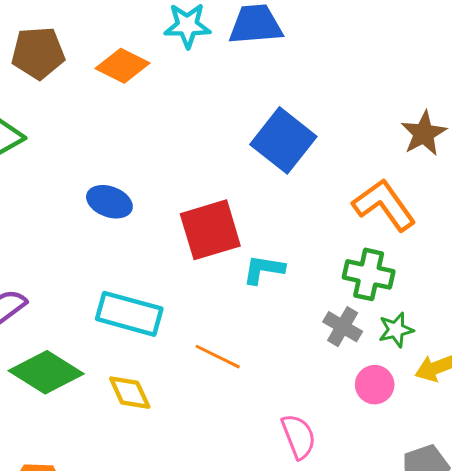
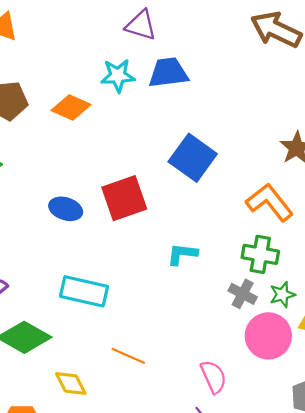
red square: (210, 230) -> (124, 198), moved
orange line: (218, 357) -> (128, 356), moved
pink circle: (375, 385) -> (268, 336), size x1.6
yellow diamond: (130, 393) -> (71, 383), moved

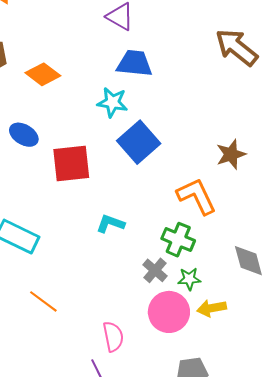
cyan star: (118, 76) -> (112, 102), moved
blue ellipse: (66, 209) -> (24, 135), moved

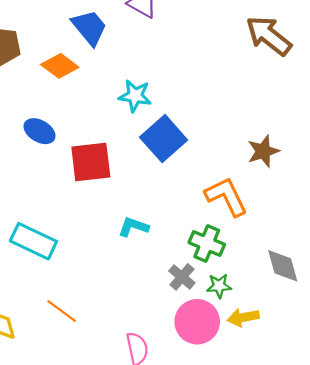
blue trapezoid: (134, 63) -> (89, 27), moved, turned 45

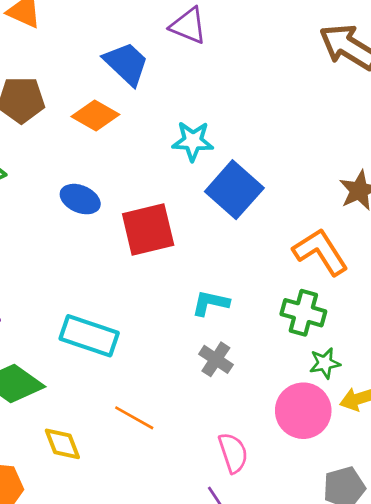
gray cross: (182, 277) -> (216, 359), moved

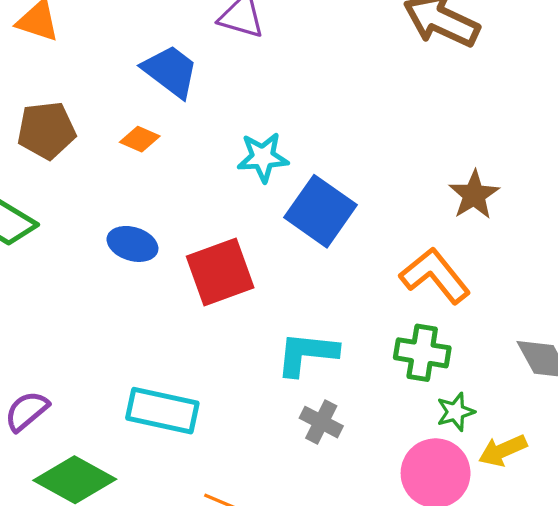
orange diamond: (95, 115) -> (140, 139), size x0.7
cyan L-shape: (210, 303) -> (307, 354), size x1.4

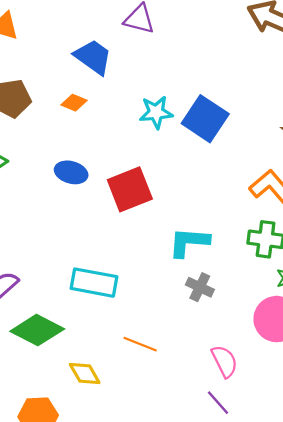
blue square: (321, 211) -> (205, 119), moved

